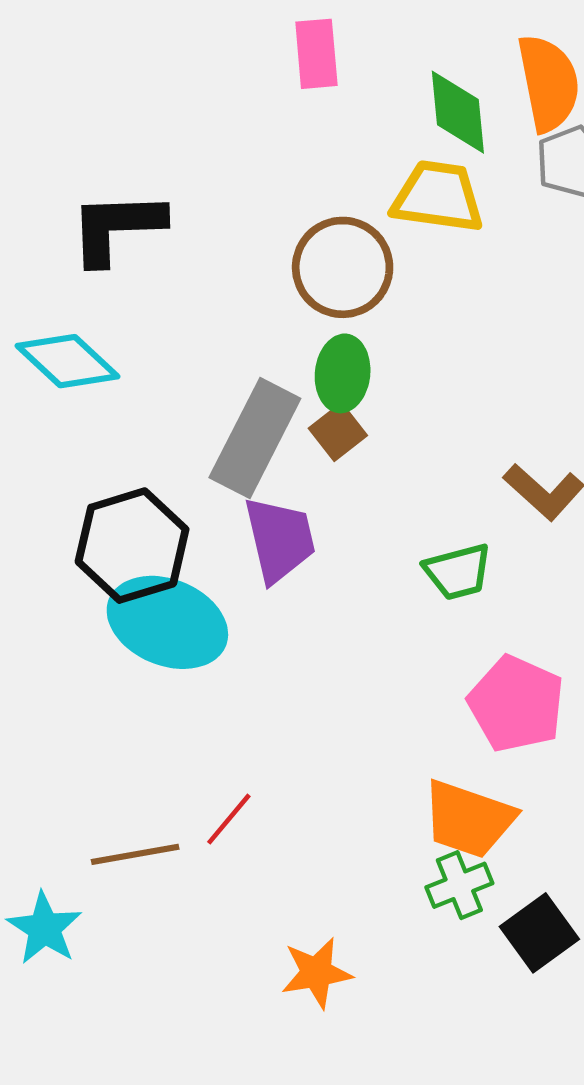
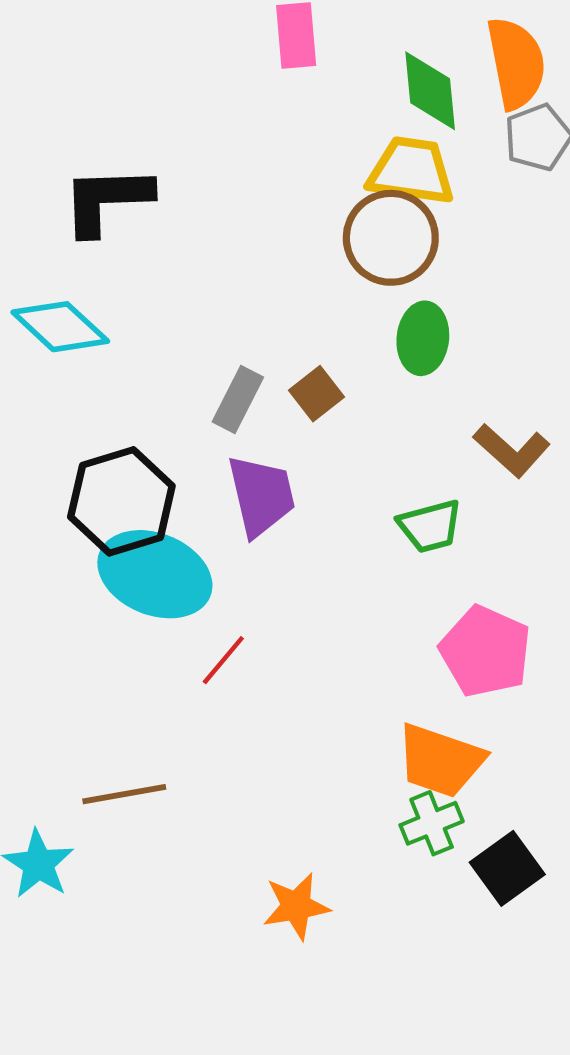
brown circle: (343, 267) -> (391, 238), moved
green ellipse: (343, 373) -> (423, 338), moved
gray rectangle: (255, 438) -> (238, 399), size x0.6
red line: (229, 819) -> (223, 660), moved

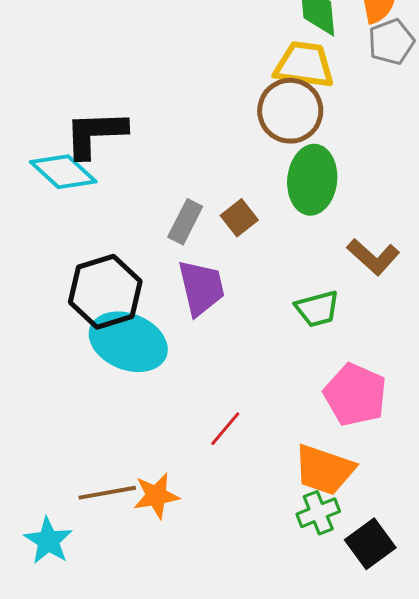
black L-shape: (107, 200) -> (95, 134), moved
green ellipse: (423, 338) -> (312, 180), size x1.4
red line: (223, 660) -> (225, 429), moved
orange star: (296, 906) -> (156, 496), moved

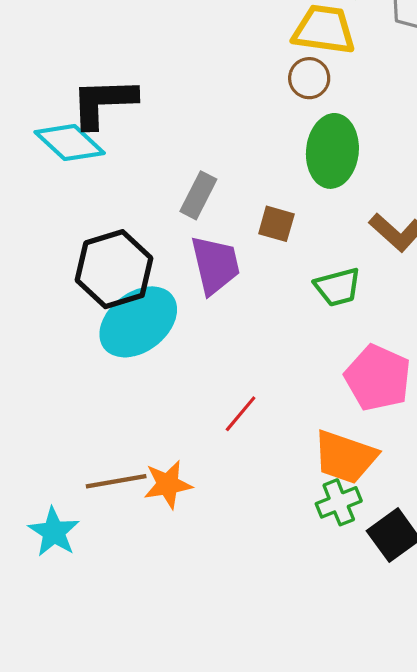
brown circle: (290, 111) -> (309, 78), size x0.6
brown square: (239, 218) -> (276, 224), moved, turned -36
cyan ellipse: (128, 342) -> (138, 322), turned -60

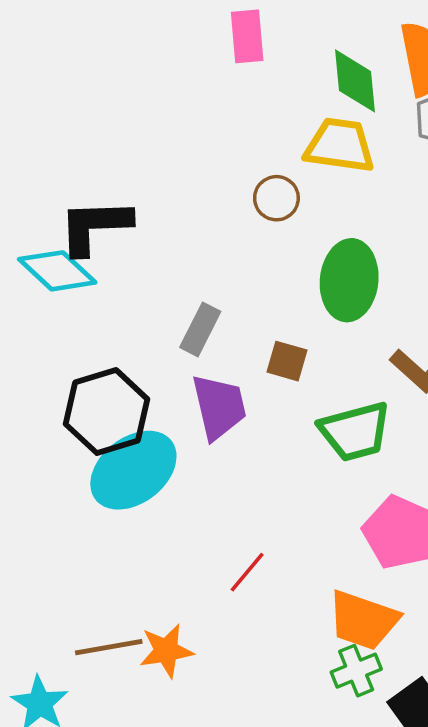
brown circle: (309, 78) -> (276, 198), moved
green trapezoid: (338, 287) -> (355, 431), size x1.4

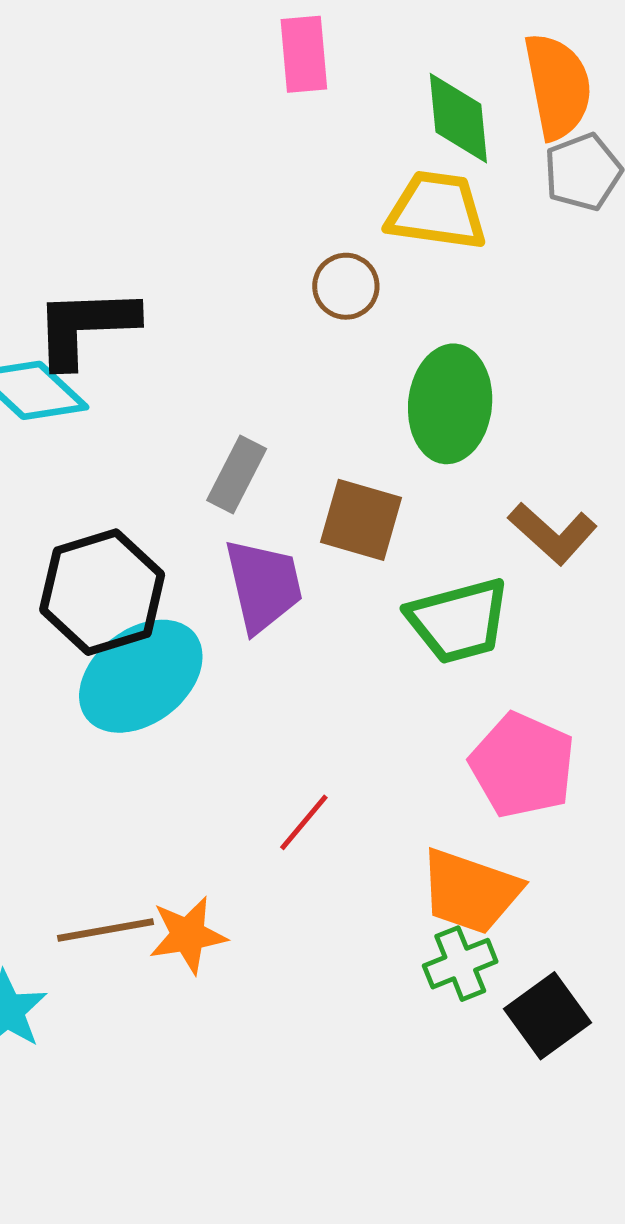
brown square: (287, 361) -> (361, 520), size x1.4

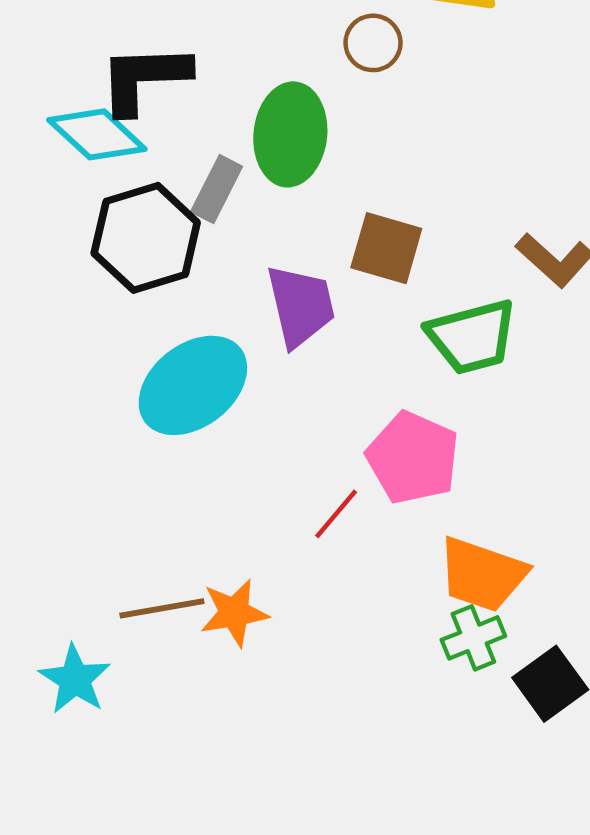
green ellipse: (450, 404) -> (290, 134), moved
gray rectangle: (237, 474) -> (217, 189), moved
black hexagon: (102, 592) -> (146, 238), moved
pink pentagon: (522, 765) -> (413, 458), moved

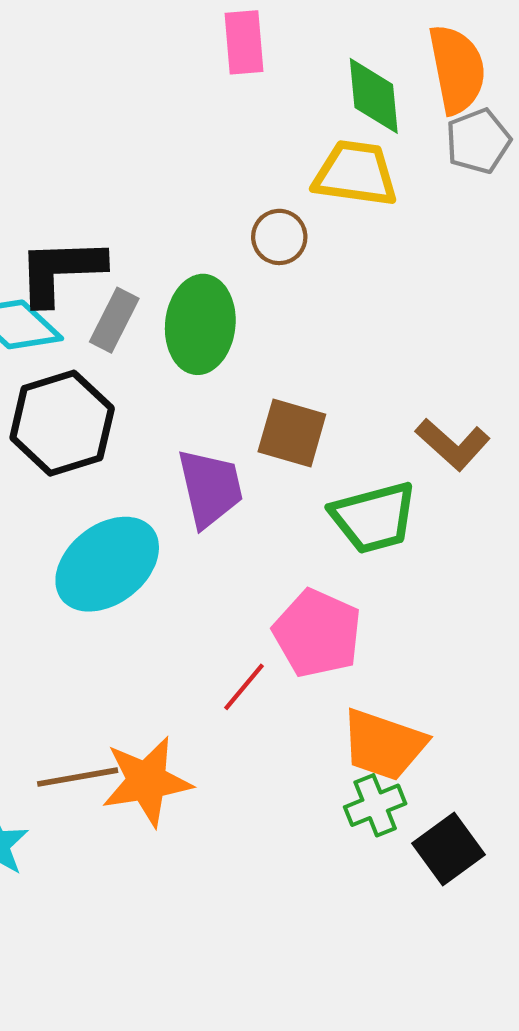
gray rectangle: (217, 189) -> (114, 320), moved
orange star: (234, 613) -> (147, 781), size x1.4

